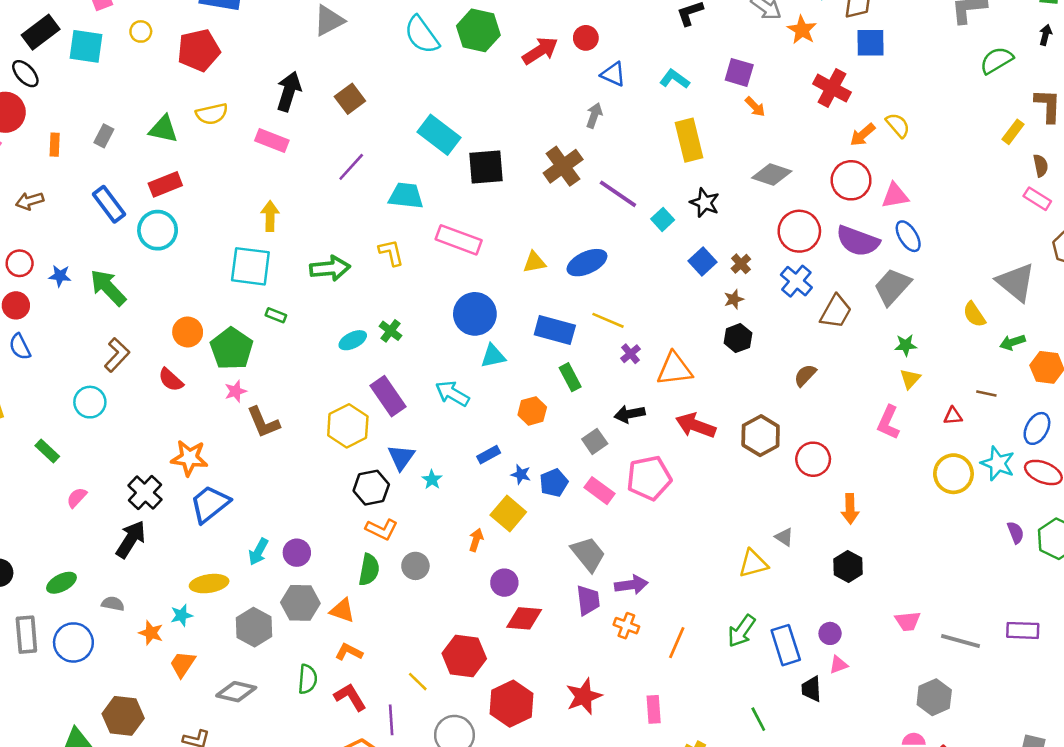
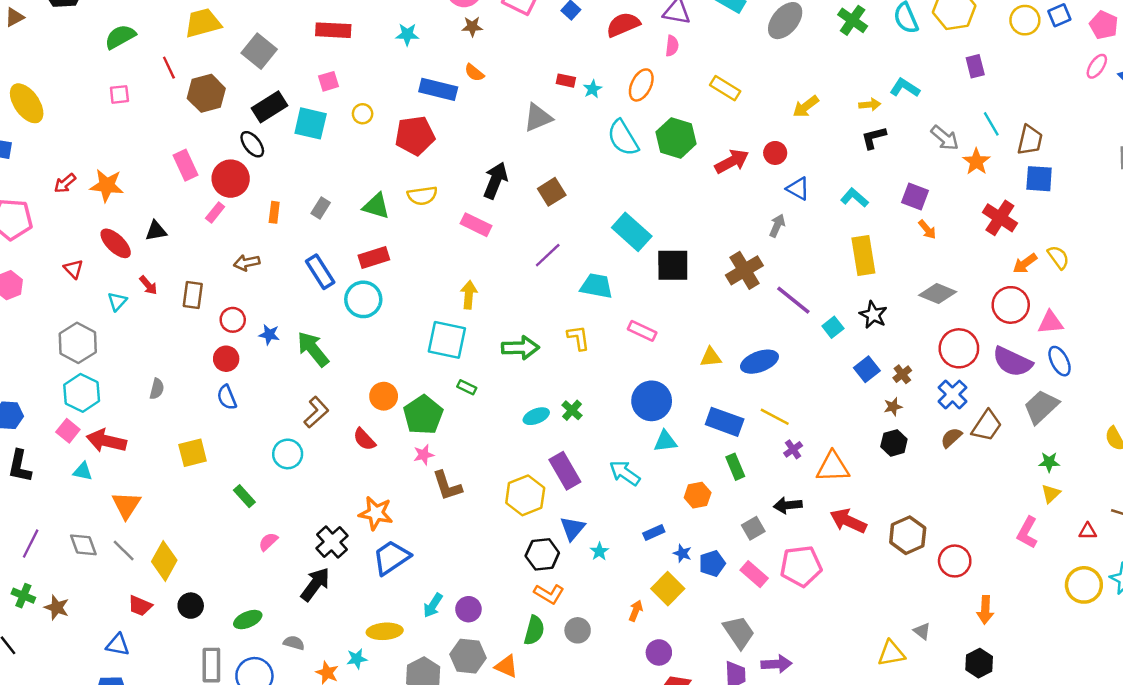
pink rectangle: (459, 240) -> (642, 331), size x0.7
brown semicircle: (805, 375) -> (951, 438), moved

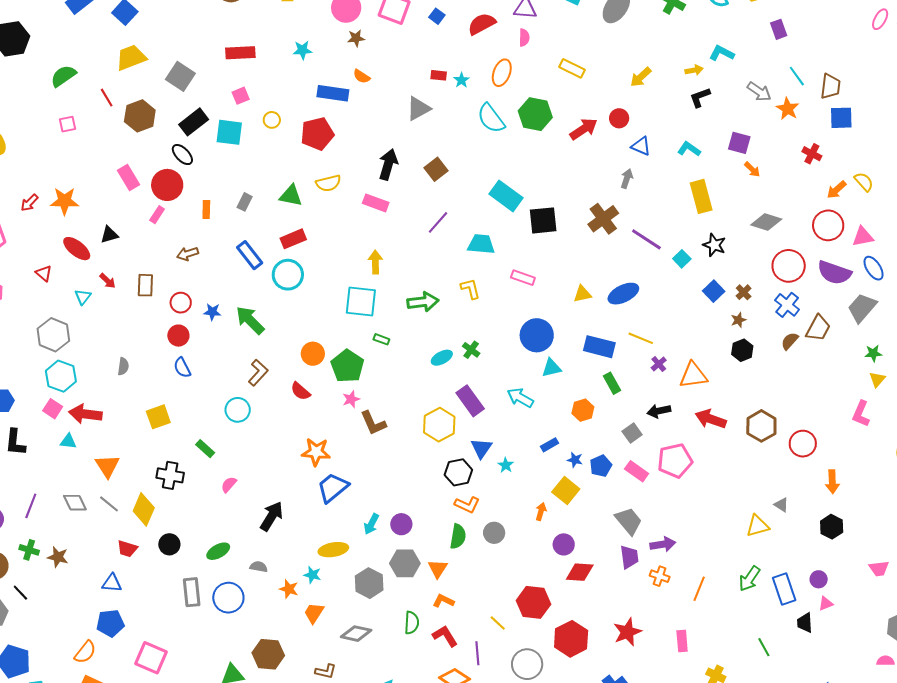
red cross: (1000, 218) -> (812, 154), size x0.7
black cross: (332, 542) -> (170, 475), moved, turned -32
cyan star: (357, 659) -> (312, 575), turned 30
orange triangle: (506, 666) -> (438, 569), turned 45

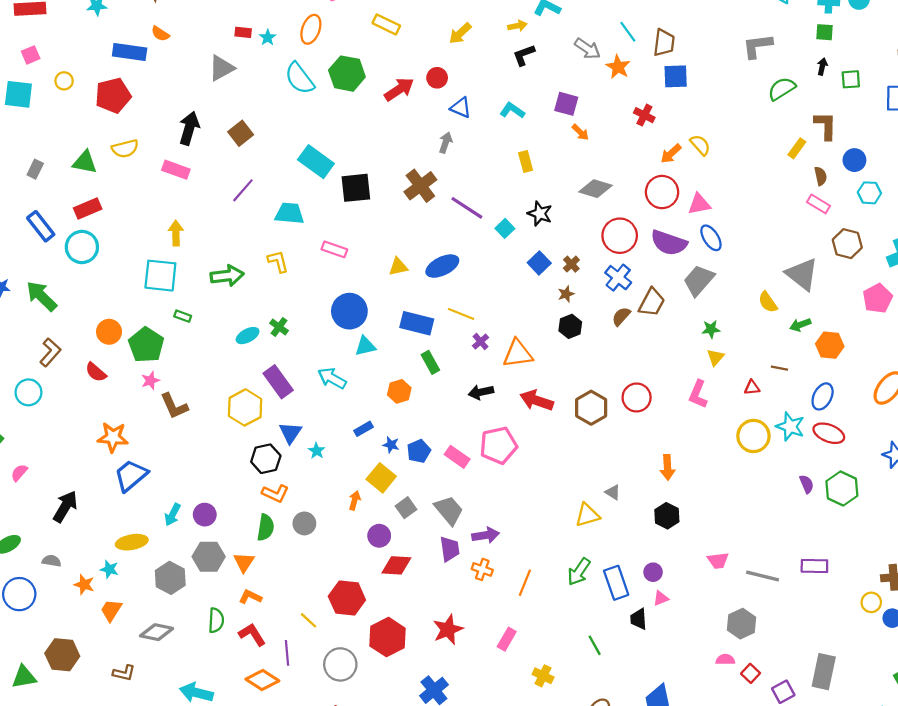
yellow rectangle: (701, 196) -> (526, 161), size x0.6
gray square: (632, 433) -> (406, 508), moved
red circle: (803, 444) -> (637, 397), moved
pink rectangle: (682, 641) -> (507, 639), turned 35

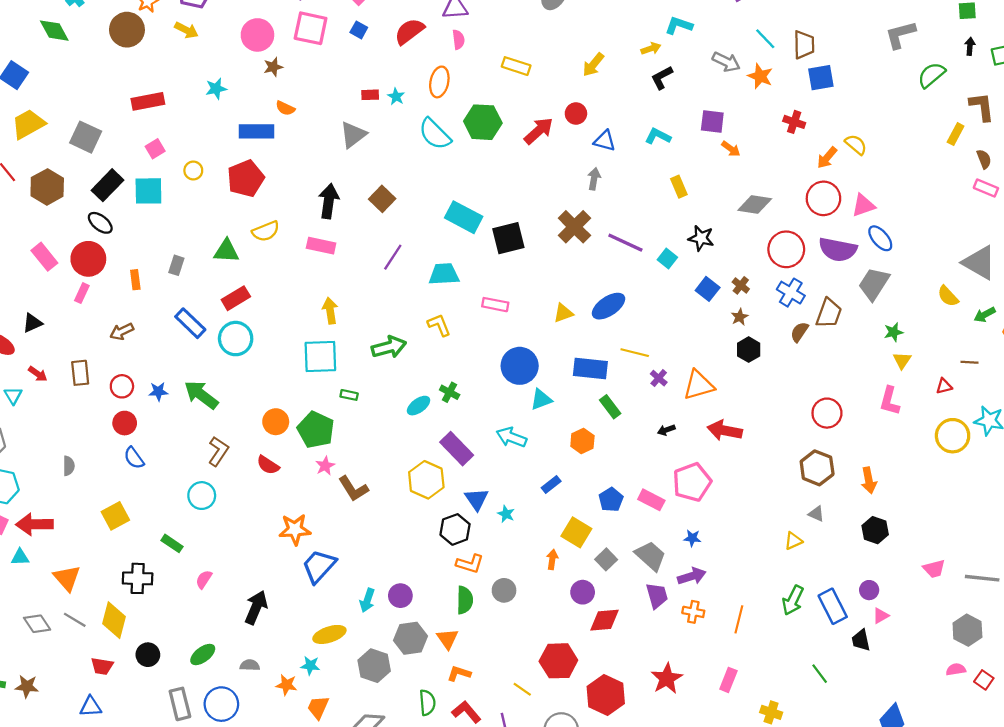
black arrow: (481, 392) -> (666, 430), size x0.7
brown hexagon: (591, 408) -> (817, 468), moved
blue star: (391, 445) -> (692, 538), moved
yellow triangle: (587, 515) -> (793, 541), size x0.7

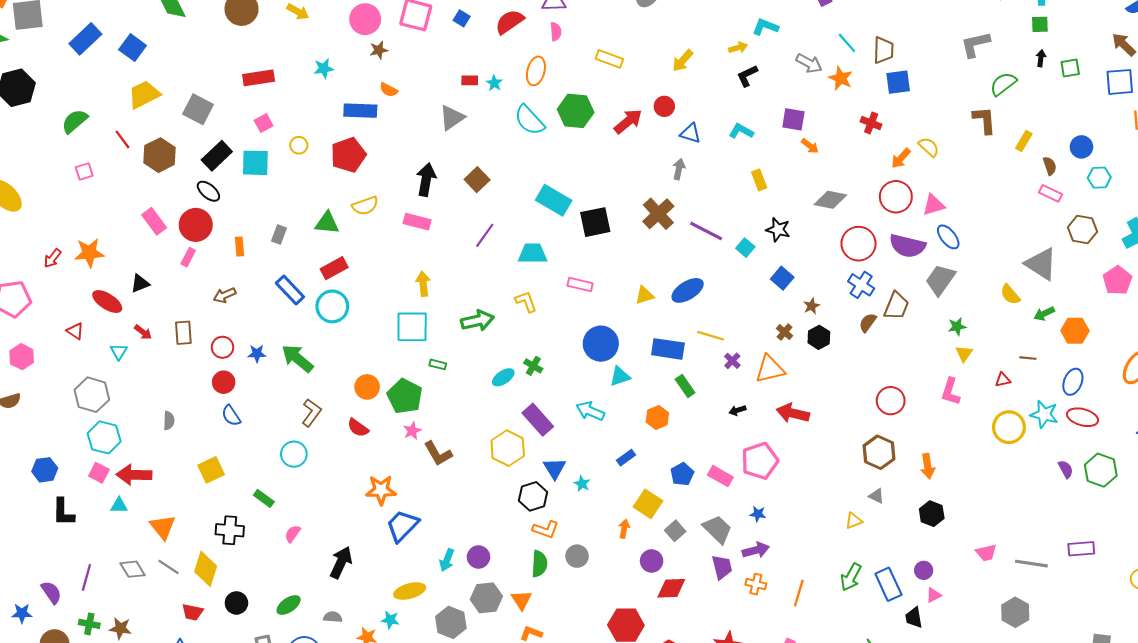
brown L-shape: (982, 107) -> (984, 120), moved
brown cross: (741, 285) -> (785, 332), moved

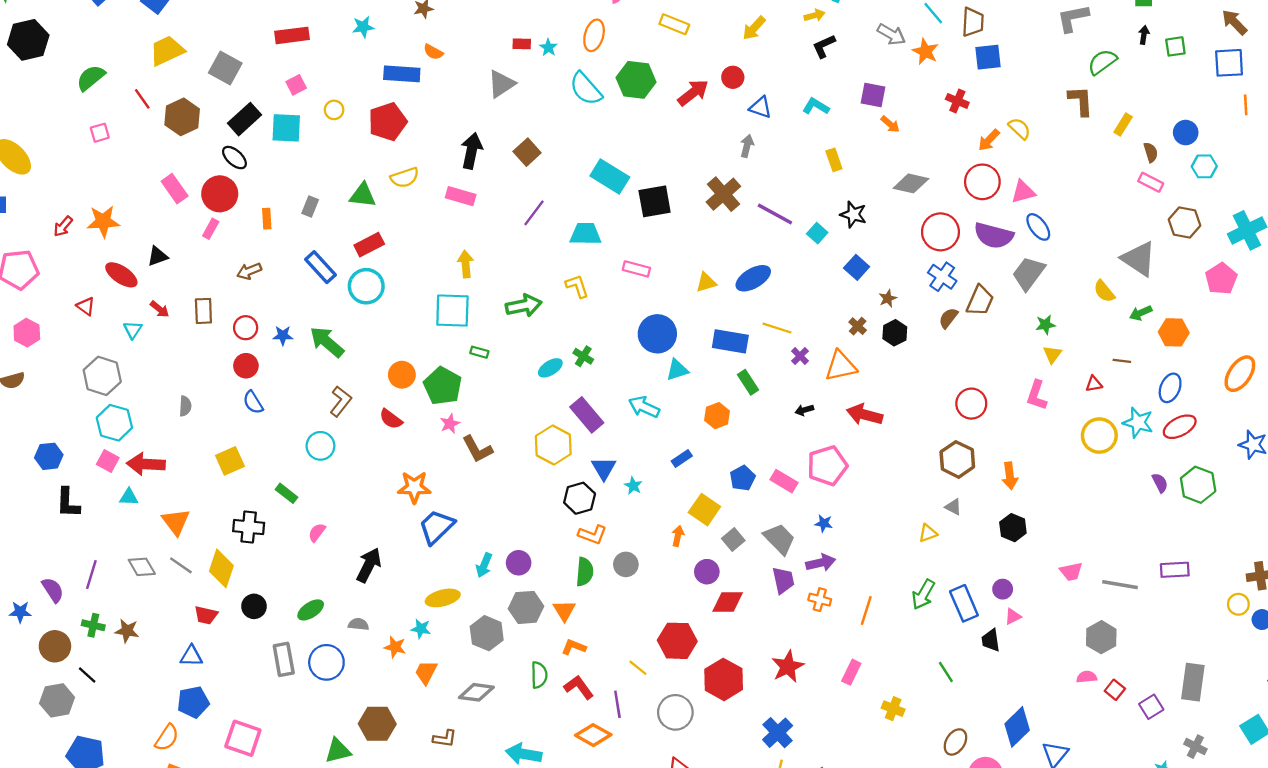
red ellipse: (1083, 417) -> (1180, 427), turned -44

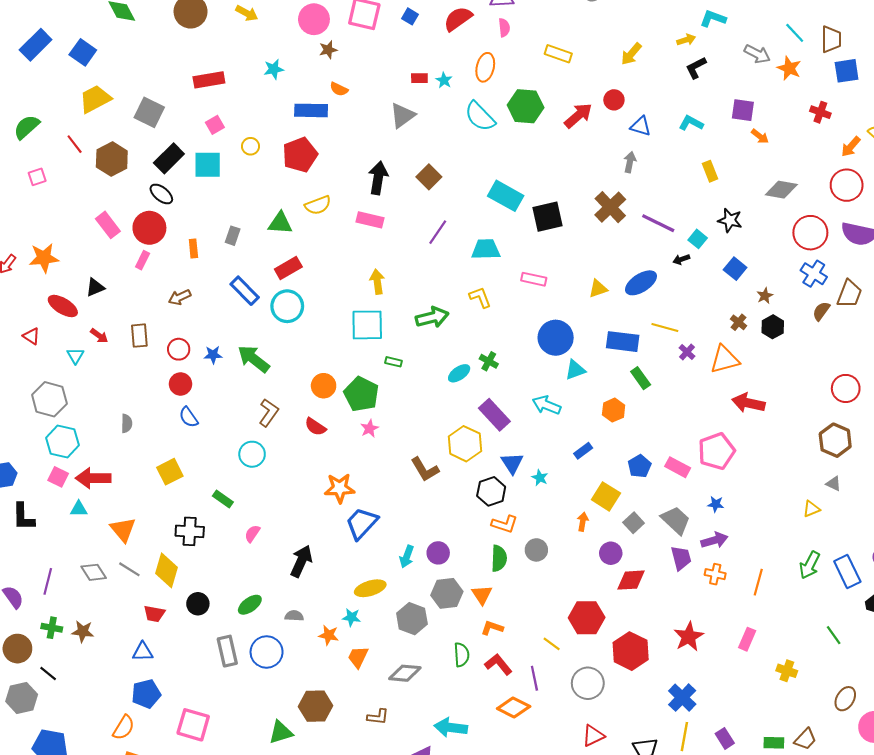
black arrow: (804, 410) -> (681, 259), moved
brown L-shape: (477, 449) -> (425, 469), moved

